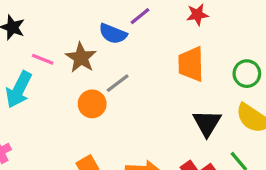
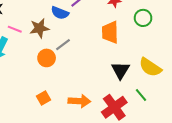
brown star: (81, 58) -> (39, 28), turned 30
green circle: (247, 74) -> (143, 18), moved

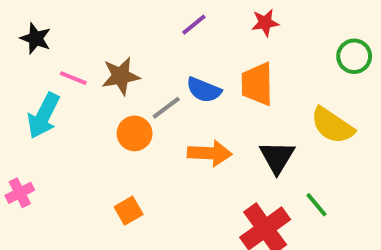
blue semicircle: (60, 13) -> (204, 90), moved
green circle: (143, 18) -> (354, 56), moved
yellow semicircle: (150, 67) -> (332, 126), moved
orange arrow: (79, 101) -> (210, 153), moved

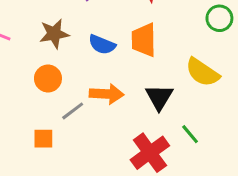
brown star: (121, 76) -> (54, 34), moved
gray line: (166, 108) -> (73, 111), moved
orange square: (129, 211) -> (43, 139), turned 30

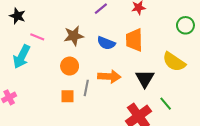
gray line: (73, 111) -> (86, 88), turned -42
orange square: (43, 139) -> (68, 96), moved

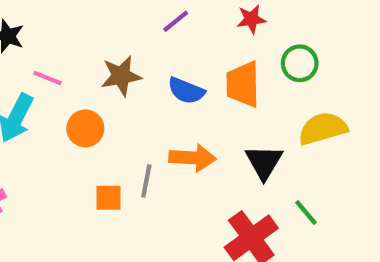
green circle: (185, 25) -> (300, 63), moved
yellow semicircle: (174, 62) -> (323, 128), turned 130
orange circle: (70, 66) -> (85, 128), moved

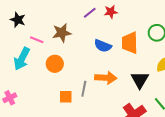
red star: (251, 19) -> (111, 12), moved
purple line: (176, 21) -> (90, 13), moved
brown star: (121, 76) -> (62, 33), moved

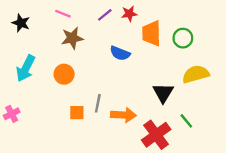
pink line: (37, 40) -> (63, 14), moved
orange trapezoid: (130, 43) -> (151, 33), moved
orange arrow: (106, 78) -> (123, 115), moved

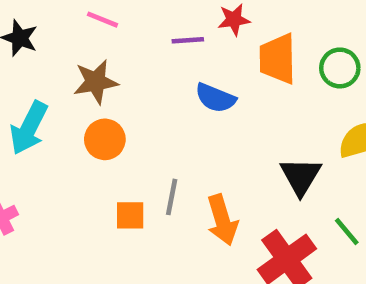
purple line: (105, 15) -> (188, 40), moved, turned 35
brown star: (72, 38) -> (96, 82), moved
orange arrow: (123, 115) -> (222, 220), turned 70

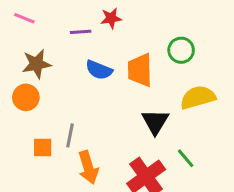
orange trapezoid: (278, 59) -> (140, 70), moved
brown star: (96, 82) -> (37, 64), moved
orange arrow: (222, 220) -> (88, 167), moved

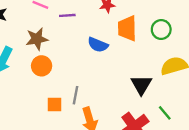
purple line: (81, 32) -> (67, 15), moved
brown star: (37, 64) -> (37, 39), moved
orange trapezoid: (140, 70) -> (127, 28), moved

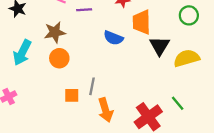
green circle: (161, 30) -> (189, 15), moved
black triangle: (141, 85) -> (160, 46), moved

